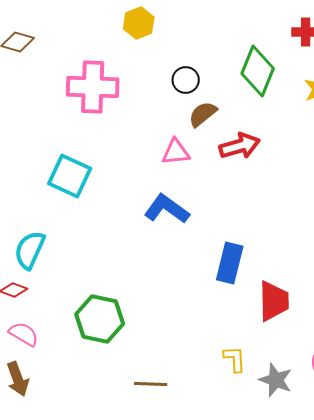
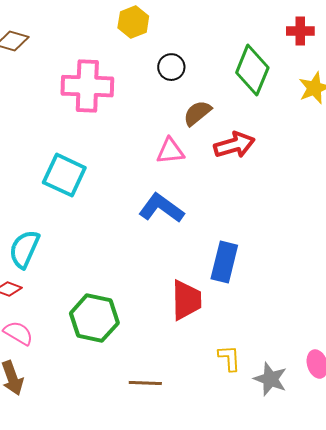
black circle: (186, 80) -> (171, 67), moved
red trapezoid: (274, 301) -> (186, 300), moved

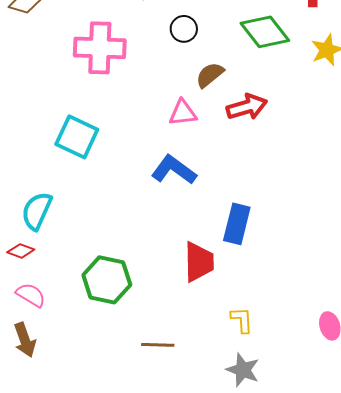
green diamond: (252, 70) -> (265, 32), turned -60
gray star: (270, 379) -> (243, 370), moved

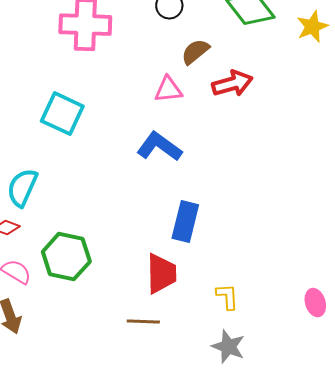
blue rectangle: (237, 224) -> (185, 222), moved
red trapezoid: (199, 262) -> (161, 274), moved
green hexagon: (107, 280) -> (66, 257), moved

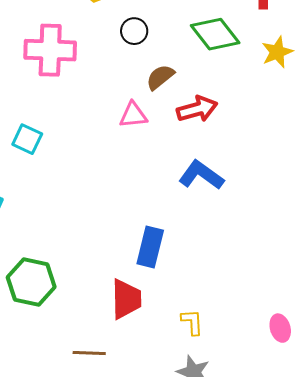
cyan square: (62, 114) -> (27, 139), size x0.7
blue L-shape: (159, 147) -> (201, 175), moved
brown line: (143, 322) -> (89, 353), moved

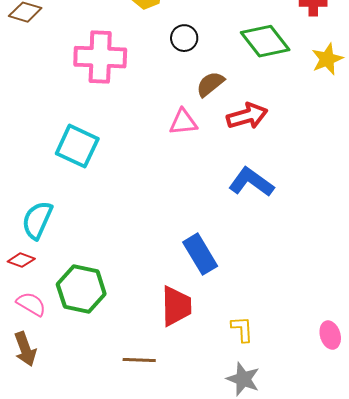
cyan square: (27, 139) -> (77, 146), size x1.4
blue rectangle: (150, 247) -> (200, 254), turned -45

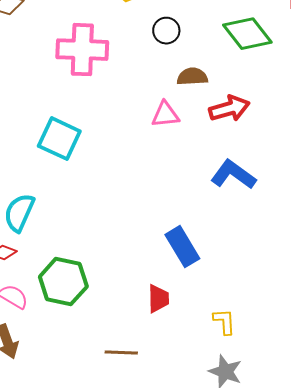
brown semicircle: (210, 84) -> (192, 77), turned 36
red trapezoid: (176, 306) -> (158, 299), size x0.7

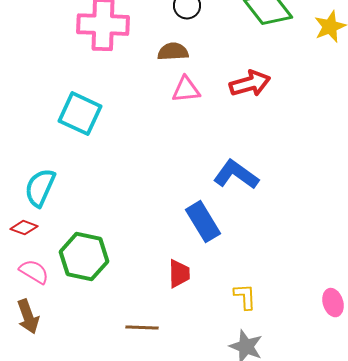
brown semicircle: (192, 77) -> (173, 52), moved
blue L-shape: (233, 175) -> (236, 175), moved

